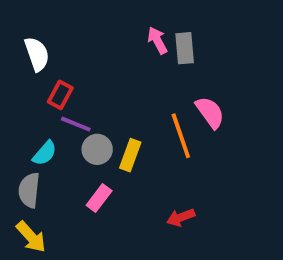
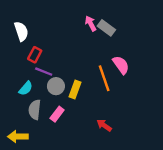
gray rectangle: (185, 48) -> (106, 28), turned -48
gray semicircle: (29, 190) -> (35, 110), moved
red arrow: (181, 217) -> (104, 125), turned 56
yellow arrow: (31, 237) -> (18, 137), turned 132

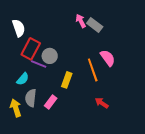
red rectangle: (35, 55) -> (31, 49), size x1.5
gray circle: (56, 86) -> (50, 56), moved
red arrow: (104, 125) -> (102, 103), moved
yellow arrow: (18, 137) -> (16, 108), moved, turned 72

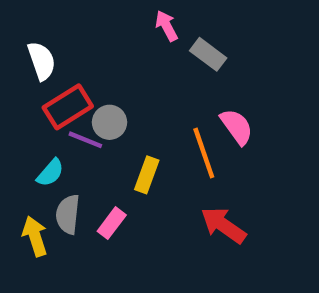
pink arrow: (81, 21) -> (166, 26), moved
red rectangle: (31, 49) -> (68, 107), turned 30
red arrow: (102, 103) -> (223, 225), size x1.5

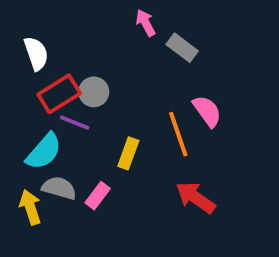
gray circle: (109, 122) -> (94, 92), moved
cyan semicircle: (50, 173) -> (44, 151), size x1.5
gray semicircle: (68, 214) -> (59, 188), turned 100

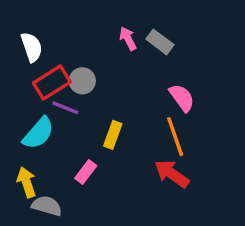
pink arrow: (146, 23) -> (128, 39), moved
orange line: (178, 134) -> (175, 137), moved
gray semicircle: (59, 188) -> (47, 206), moved

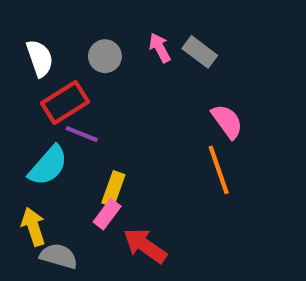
gray circle: (82, 81) -> (105, 56), moved
yellow rectangle: (113, 135) -> (113, 189), moved
red arrow: (172, 174) -> (145, 246), moved

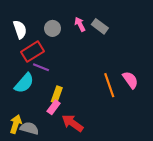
pink semicircle: (227, 121) -> (130, 80), moved
yellow arrow: (33, 227) -> (16, 124), moved, turned 36

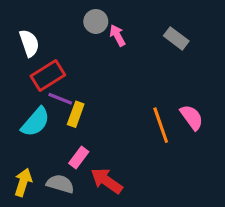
gray rectangle: (100, 26) -> (176, 38), moved
gray circle: (53, 28) -> (96, 21), moved
yellow rectangle: (57, 95) -> (76, 114), moved
gray semicircle: (29, 128) -> (60, 184), moved

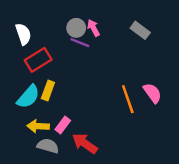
gray circle: (96, 21) -> (76, 28), moved
purple line: (60, 99) -> (80, 43), moved
yellow rectangle: (76, 114) -> (48, 91), moved
yellow arrow: (23, 182) -> (38, 126), moved, turned -105

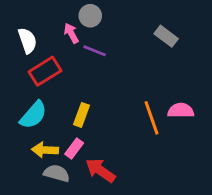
gray circle: (76, 28) -> (90, 16), moved
pink arrow: (93, 28) -> (71, 33), moved
yellow rectangle: (48, 91) -> (81, 115), moved
pink semicircle: (152, 93) -> (181, 111), turned -55

